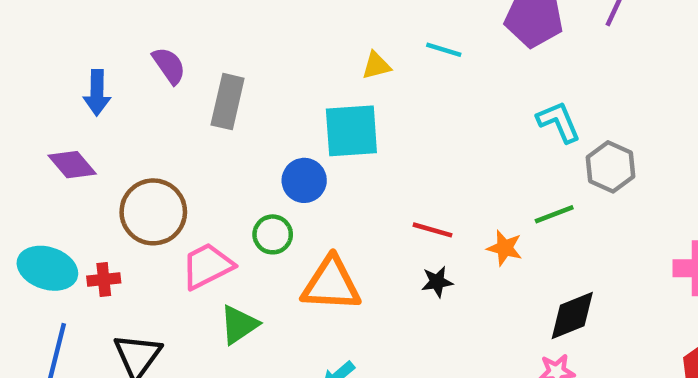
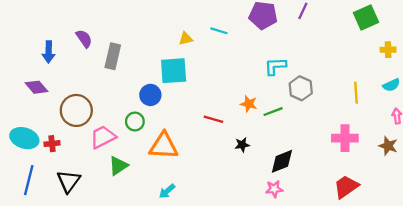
cyan L-shape: (559, 122) -> (275, 66), turned -70
orange star: (505, 248) -> (249, 104), moved
black star: (437, 282) -> (242, 145), moved

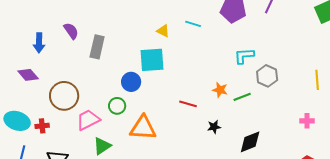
yellow triangle: (186, 39) -> (163, 31), turned 40
pink cross: (345, 138) -> (307, 121), size x0.6

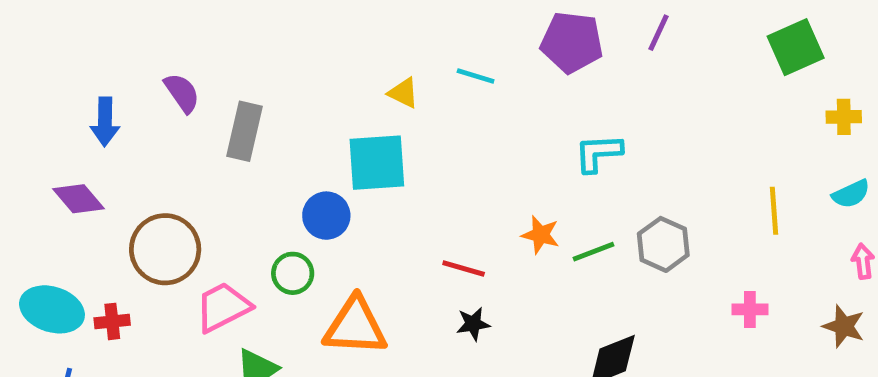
gray hexagon: (267, 76) -> (663, 244), moved
black star: (214, 127) -> (473, 324), moved

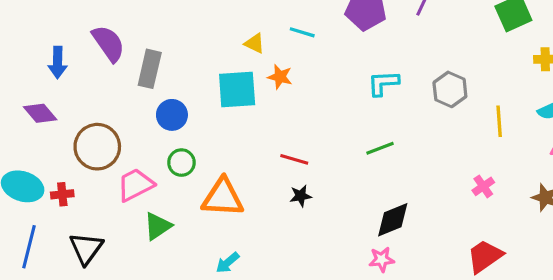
purple semicircle: (182, 93) -> (108, 43), size x1.4
blue circle: (326, 216) -> (172, 115), moved
orange star: (541, 235) -> (280, 77), moved
gray hexagon: (663, 244) -> (450, 89), moved
pink cross: (750, 309) -> (483, 186), turned -35

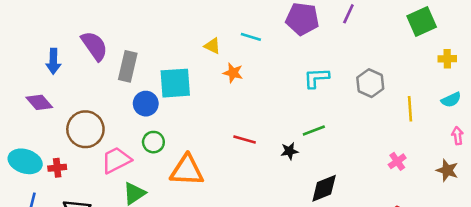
cyan square: (237, 89) -> (175, 83), moved
black star: (301, 196) -> (289, 151), moved

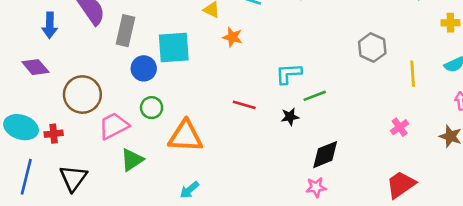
cyan L-shape: (316, 78) -> (289, 74), moved

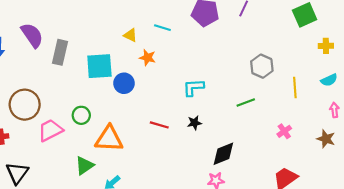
blue circle: (144, 68) -> (124, 83), moved
green line: (315, 96) -> (246, 102), moved
red line: (244, 105) -> (159, 125), moved
green triangle: (132, 160) -> (84, 165), moved

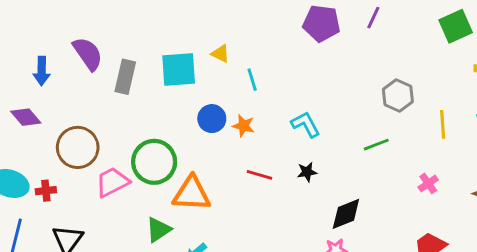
cyan line: (162, 28) -> (252, 80), moved, turned 56
orange star: (147, 58) -> (244, 126), moved
cyan square: (99, 66) -> (179, 70), moved
cyan L-shape: (193, 88) -> (306, 124), turned 65
green circle: (81, 115) -> (154, 162), size x1.8

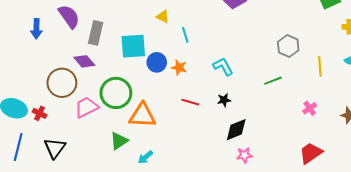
cyan square: (179, 70) -> (133, 46), moved
purple diamond: (26, 117) -> (84, 61), moved
red cross: (46, 191) -> (39, 113), turned 32
black diamond: (346, 214) -> (236, 130), moved

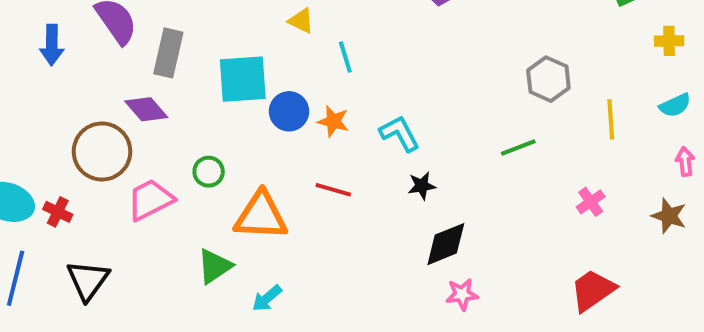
cyan L-shape: (223, 66) -> (400, 133), moved
green circle: (116, 93) -> (209, 172), size x0.5
red line: (190, 102) -> (333, 190), moved

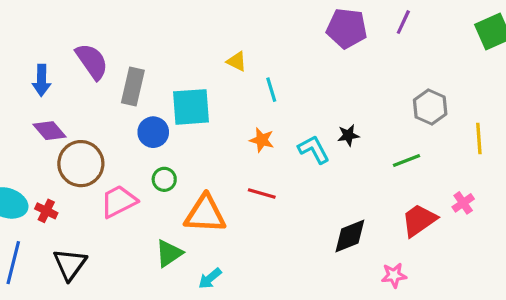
purple diamond: (146, 109) -> (49, 131), moved
blue circle: (289, 111) -> (153, 132), moved
black star: (422, 186) -> (348, 135), moved
red trapezoid: (593, 290) -> (419, 220), moved
pink star: (462, 294) -> (394, 275), moved

